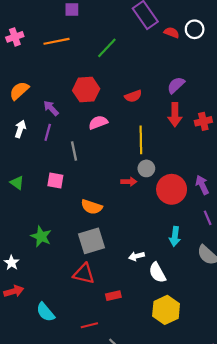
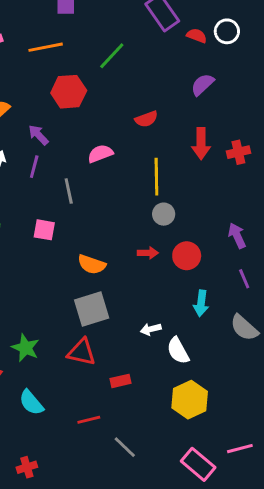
purple semicircle: (176, 85) -> (202, 85), moved
red hexagon: (86, 90) -> (69, 92), moved
red arrow: (129, 182) -> (148, 253), moved
red circle: (172, 189) -> (187, 256), moved, size x0.7
green star: (41, 236) -> (26, 348), moved

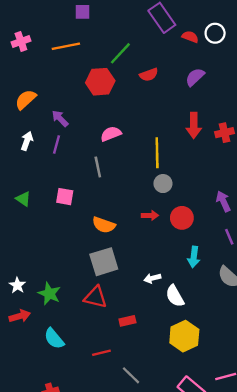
red hexagon: (69, 92) -> (100, 82), moved
red semicircle: (146, 119) -> (149, 75), moved
gray line: (69, 191) -> (98, 167), moved

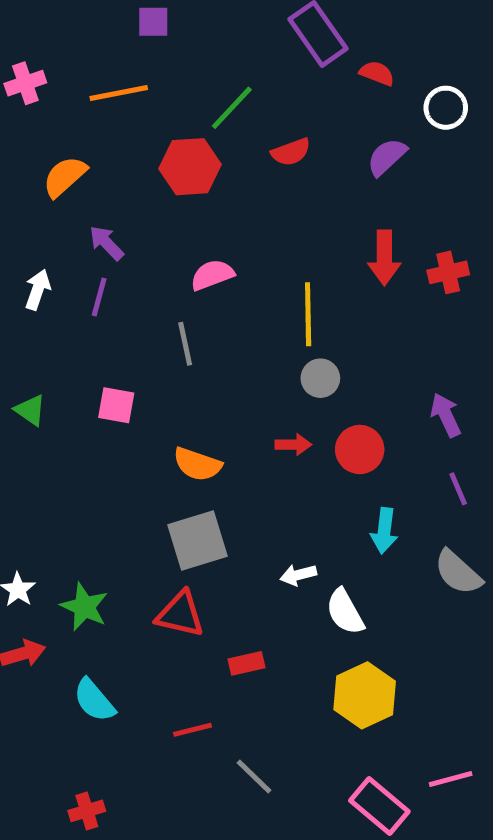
white circle: (215, 33) -> (446, 108), moved
orange semicircle: (26, 99) -> (65, 177), moved

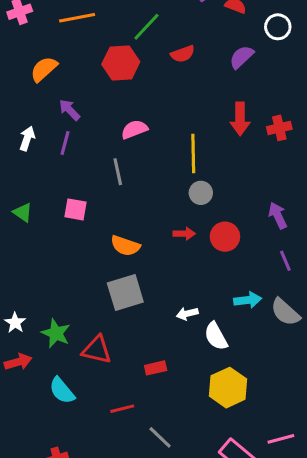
cyan arrow: (384, 531) -> (248, 300), moved, turned -104
red triangle: (180, 614) -> (97, 350), moved

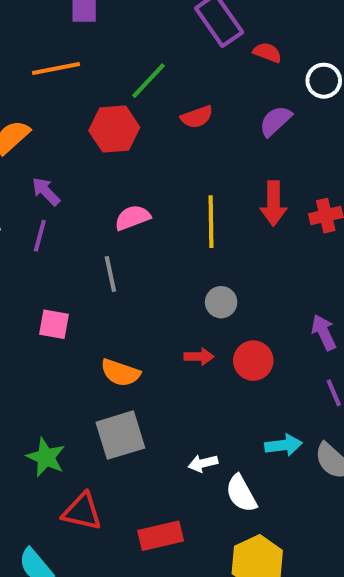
yellow line: (193, 154) -> (211, 222), moved
green star: (56, 333) -> (46, 457), moved
red rectangle: (156, 368) -> (161, 536), size x1.5

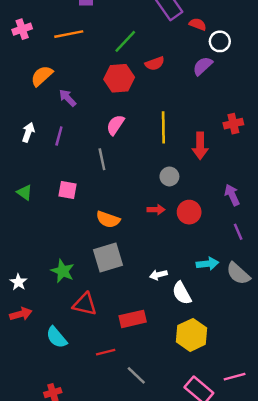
white circle: (324, 81) -> (220, 41), moved
red hexagon: (114, 129) -> (119, 78), moved
purple arrow: (46, 191) -> (68, 98), moved
red arrow: (273, 204) -> (200, 146), moved
pink semicircle: (132, 218) -> (115, 125), turned -35

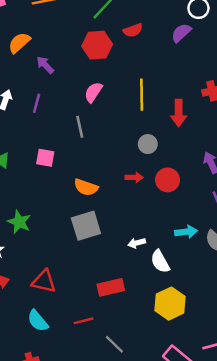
green star: (63, 271) -> (19, 222), moved
red triangle: (85, 304) -> (44, 281), moved
cyan semicircle: (56, 337) -> (38, 321), moved

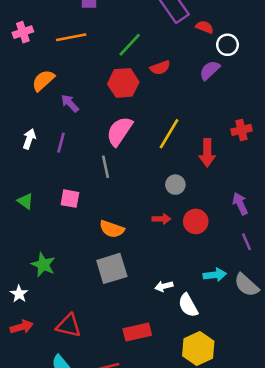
pink semicircle: (93, 92) -> (119, 131), size x1.4
yellow line: (142, 95) -> (169, 134), turned 32

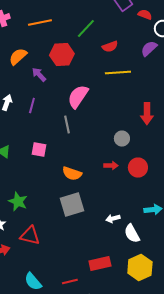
red hexagon: (123, 83) -> (62, 54), moved
yellow line: (169, 134) -> (118, 72), moved, turned 55
red triangle: (69, 326) -> (30, 236), moved
red rectangle: (137, 332) -> (100, 264), moved

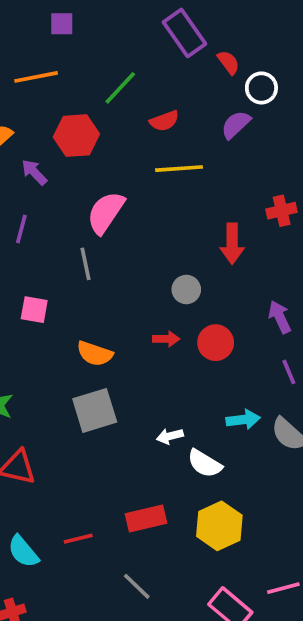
red semicircle: (145, 14) -> (228, 62), turned 32
white semicircle: (132, 234) -> (205, 464), turned -30
red line: (70, 282) -> (78, 539), moved

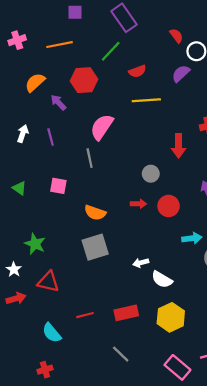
purple rectangle: (184, 33) -> (124, 18), moved
purple line: (21, 229) -> (51, 137), turned -30
cyan arrow: (243, 420) -> (192, 238), moved
red line: (78, 539) -> (85, 315), moved

